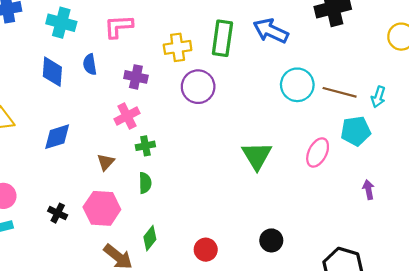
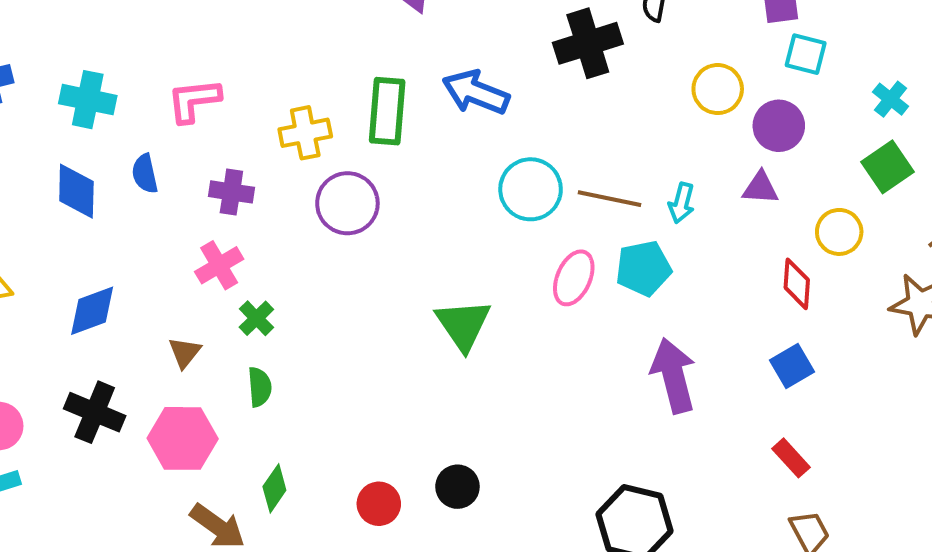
green cross: (145, 146) -> (256, 318), turned -30
pink ellipse: (318, 153) -> (574, 278), moved
purple arrow: (369, 190) -> (673, 376), size x2.0
black cross: (58, 213) -> (95, 412), moved, size x1.6
black circle: (271, 240) -> (457, 487), moved

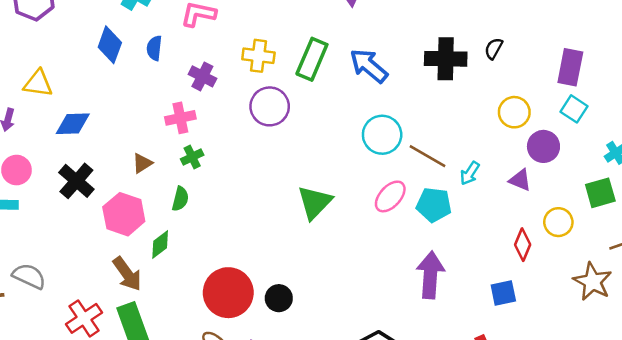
blue diamond: (92, 311) -> (73, 124), moved
green diamond: (274, 488) -> (160, 244), moved
red circle: (379, 504) -> (228, 293), size x1.8

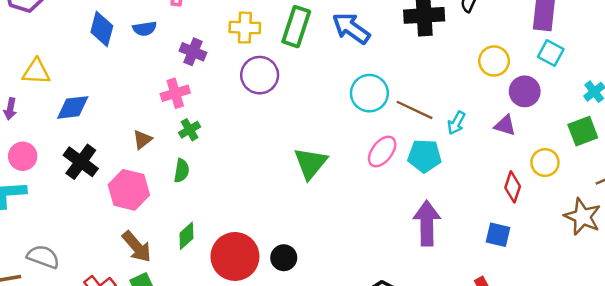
blue semicircle: (154, 48) -> (145, 29), turned -100
green diamond: (160, 244) -> (186, 236), moved
blue square: (503, 293) -> (498, 235), turned 30

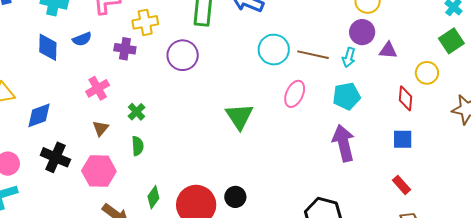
yellow cross: (245, 28) -> (145, 22), moved
purple circle: (525, 91) -> (362, 32), moved
pink cross: (175, 93) -> (98, 88), moved
cyan pentagon: (425, 156) -> (347, 96), moved

